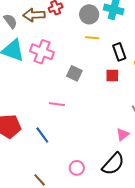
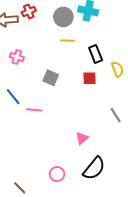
pink cross: (42, 52) -> (17, 57), size x0.6
pink triangle: (123, 134) -> (82, 138), moved
blue line: (42, 135) -> (13, 97), moved

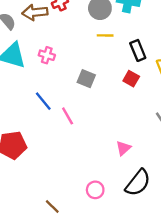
red square: (89, 78) -> (131, 79), turned 32
pink line: (34, 110) -> (68, 116), turned 56

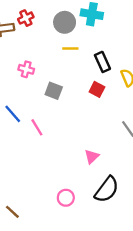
pink cross: (47, 55) -> (26, 69), moved
brown line: (52, 206) -> (12, 212), moved

